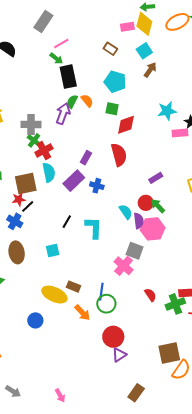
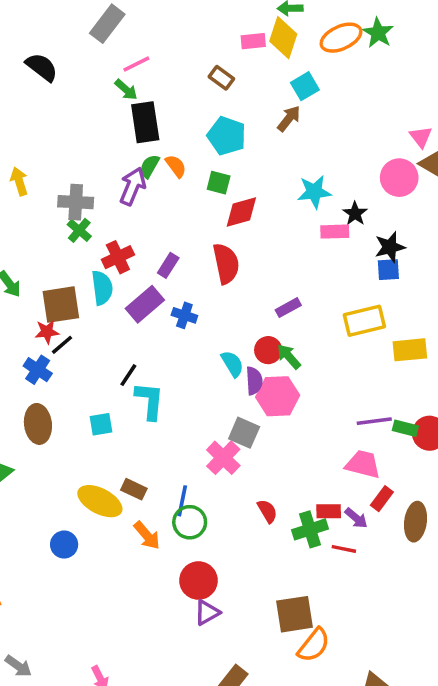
cyan square: (144, 51) -> (305, 86), moved
red cross: (44, 150) -> (118, 257), moved
cyan L-shape: (94, 228) -> (150, 401), moved

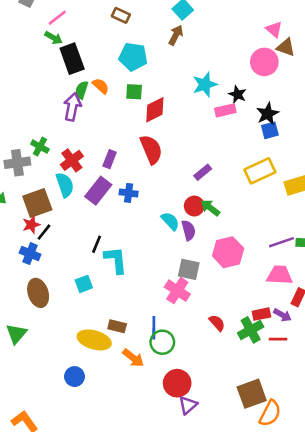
gray cross: (76, 202) -> (17, 163), moved
pink hexagon: (278, 396) -> (228, 252), moved

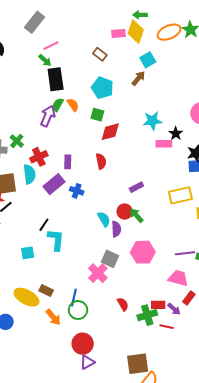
red semicircle: (151, 149) -> (101, 161), size x0.7
purple rectangle: (110, 159) -> (68, 162), turned -32

